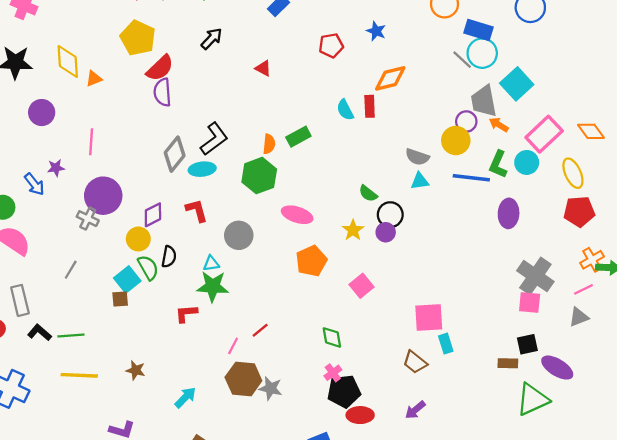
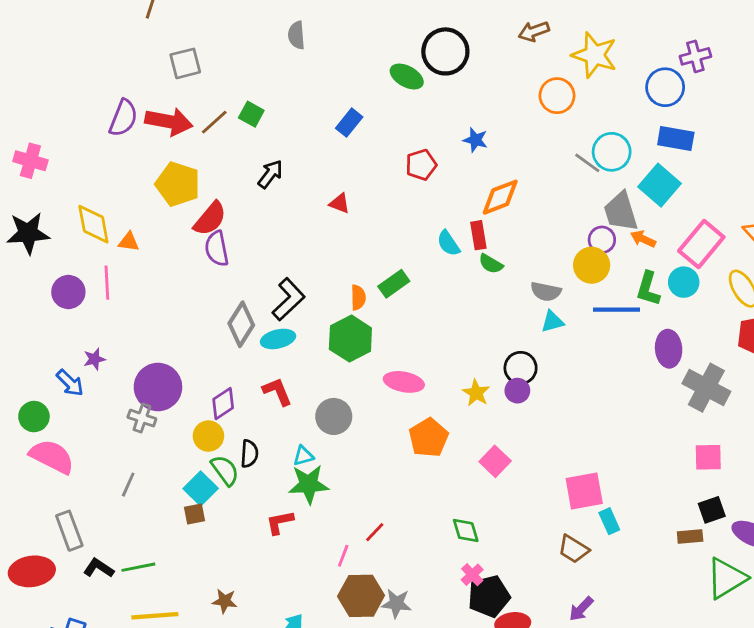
blue rectangle: (478, 30) -> (676, 139), moved
orange triangle: (94, 79) -> (129, 242), turned 36
pink line: (91, 142) -> (107, 283), moved
green semicircle: (368, 194) -> (491, 264), moved
gray cross: (535, 276) -> (706, 388), moved

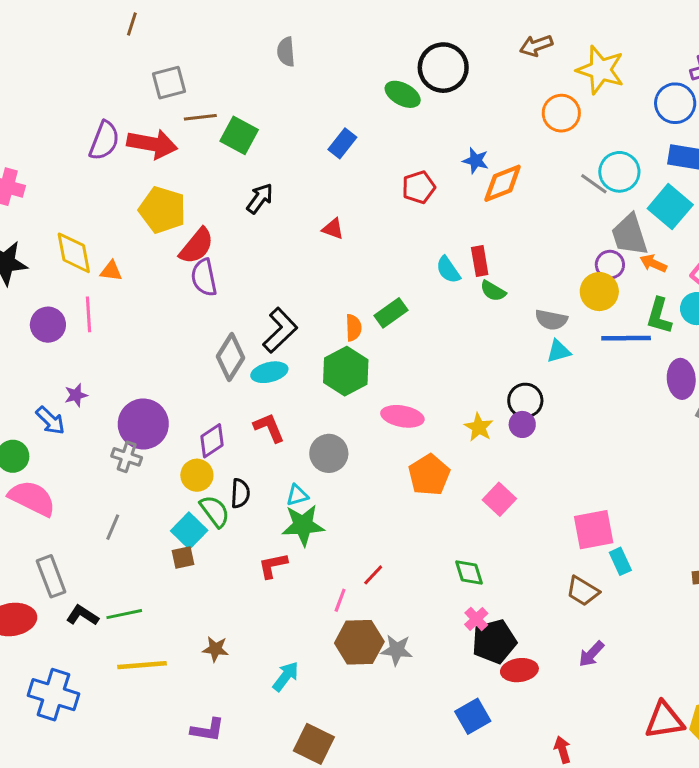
green square: (251, 114) -> (239, 135), size x1.4
brown line: (214, 122) -> (200, 117), moved, turned 36
orange diamond: (500, 197) -> (503, 183), moved

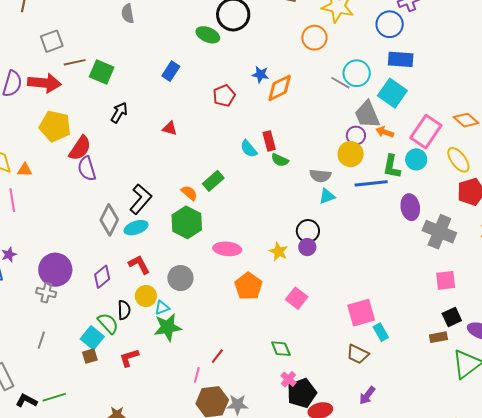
orange semicircle: (353, 328) -> (189, 193), turned -42
yellow circle: (197, 475) -> (146, 296), moved
red L-shape: (273, 565) -> (129, 358), moved

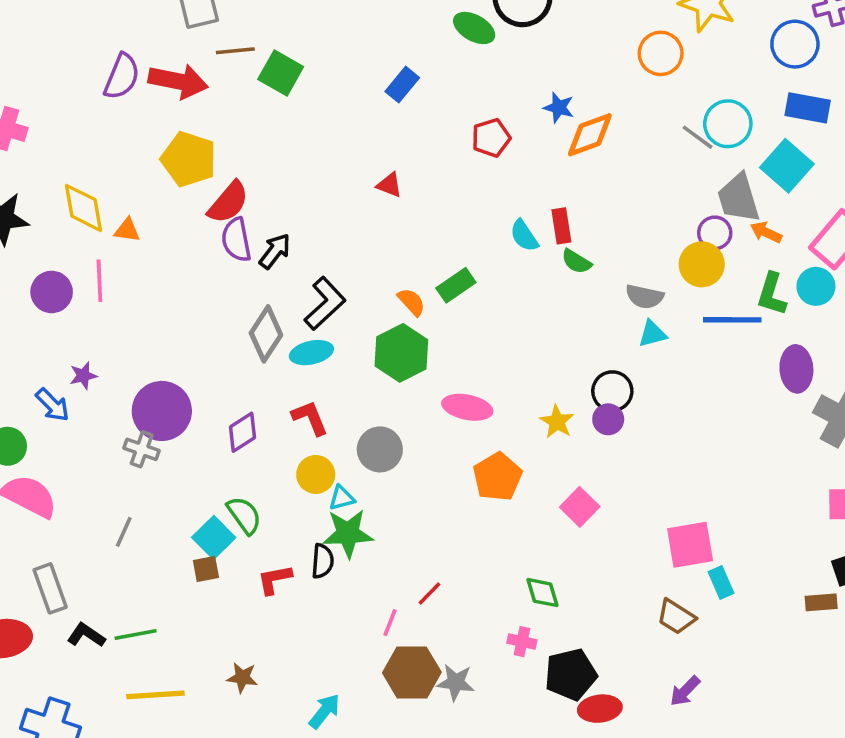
black arrow: (119, 113) -> (275, 251), moved
black semicircle: (124, 310) -> (323, 561), moved
pink cross: (289, 379) -> (522, 642), moved, turned -35

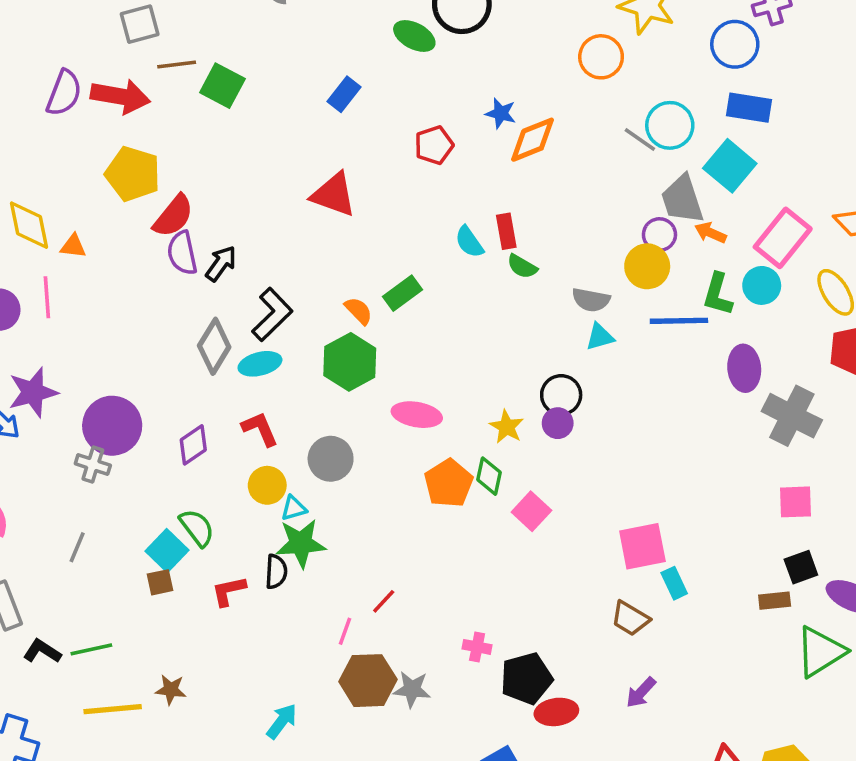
red triangle: (389, 185) -> (334, 195), size x1.8
purple star: (83, 376) -> (33, 392), size x1.8
green diamond: (542, 593) -> (489, 476), moved, turned 30
brown star: (242, 678) -> (171, 690), moved

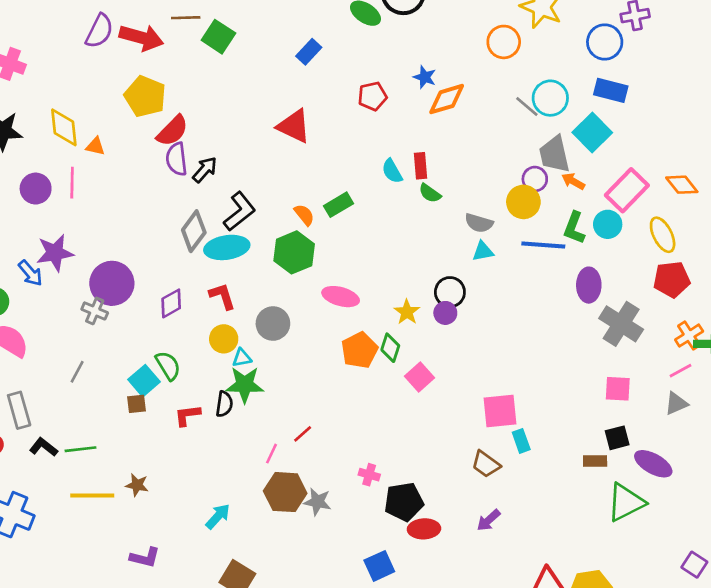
cyan ellipse: (260, 364) -> (227, 247), size x1.4

